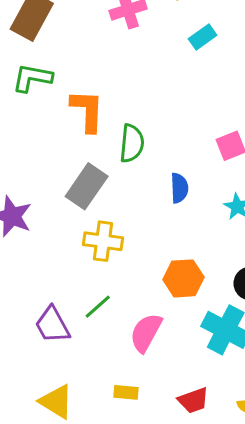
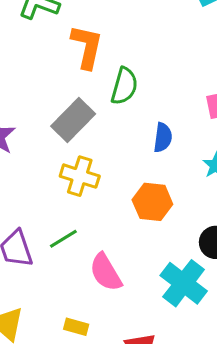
orange hexagon: (183, 278) -> (152, 202), moved
pink semicircle: (146, 333) -> (106, 272), turned -69

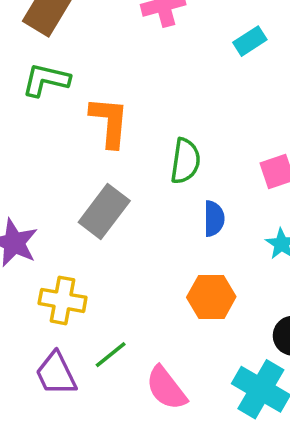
green semicircle: (124, 86) -> (185, 161), moved
yellow cross: (80, 176) -> (63, 300), moved

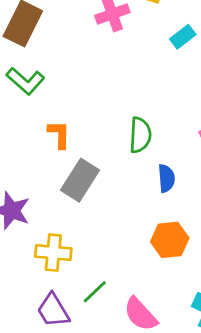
green L-shape: (46, 80) -> (25, 81), turned -147
orange L-shape: (109, 122) -> (59, 134), moved, size x0.7

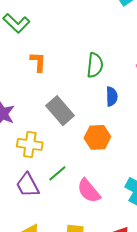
gray rectangle: (80, 180) -> (60, 111), moved, turned -76
orange hexagon: (170, 240) -> (97, 137), moved

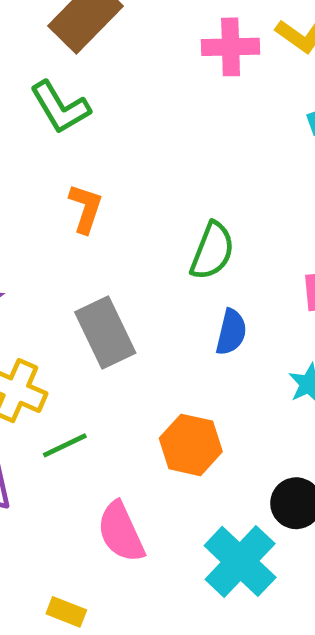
orange hexagon: (97, 137) -> (191, 445), moved
green line: (57, 173) -> (65, 445), moved

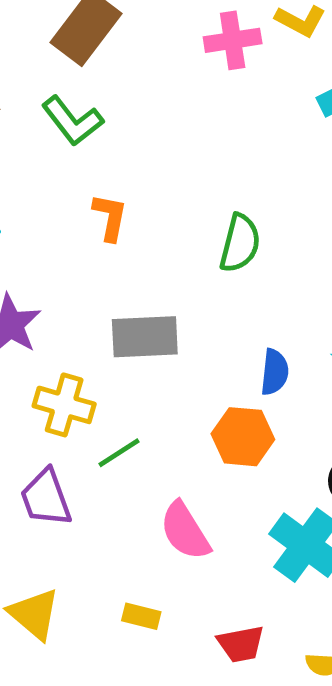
gray rectangle: (105, 332) -> (145, 337), turned -60
blue semicircle: (231, 332) -> (275, 372), moved

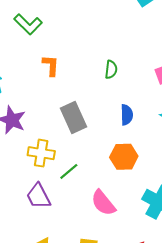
green semicircle: (240, 243) -> (111, 70), size x0.7
gray rectangle: (145, 337) -> (74, 117), turned 76
blue semicircle: (275, 372) -> (127, 115), moved

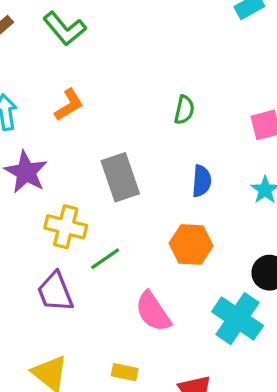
orange L-shape: (51, 65) -> (69, 105), moved, turned 50

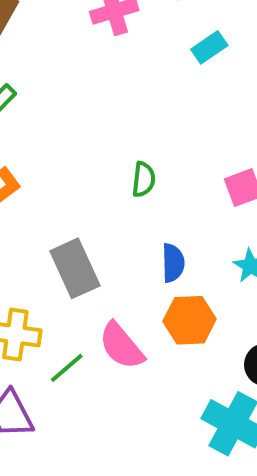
orange hexagon: (191, 245) -> (190, 320), moved
pink semicircle: (153, 312) -> (121, 346), moved

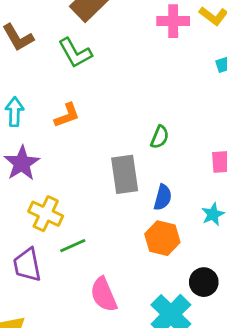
gray rectangle: (75, 268) -> (125, 174), moved
pink semicircle: (121, 346) -> (104, 295), moved

